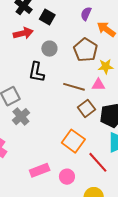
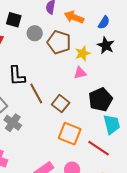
gray circle: (49, 49) -> (35, 33), moved
brown line: (74, 87) -> (36, 94), moved, turned 60
brown square: (86, 108) -> (61, 104), moved

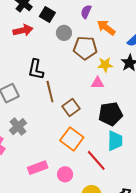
brown pentagon: (59, 42) -> (85, 48), turned -30
gray cross: (13, 123) -> (18, 127), moved

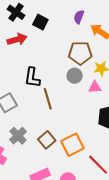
gray circle: (64, 33) -> (75, 76), moved
brown square: (71, 108) -> (47, 140), moved
orange square: (72, 139) -> (72, 145), turned 30

